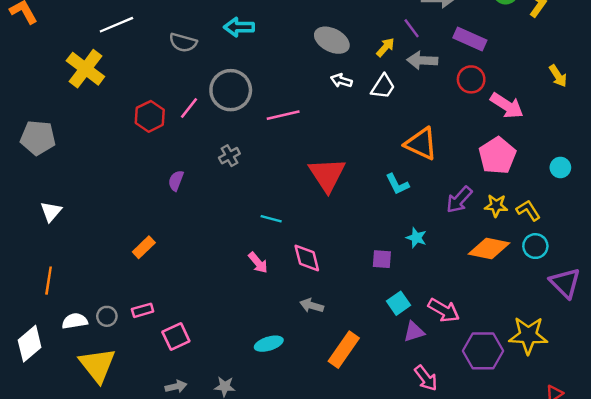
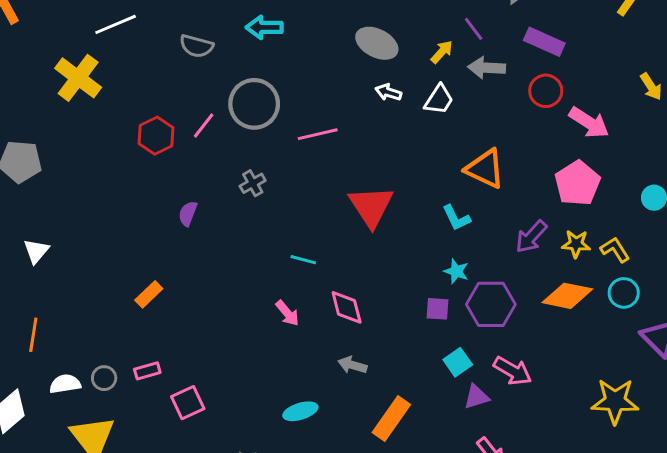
cyan star: (416, 238) -> (456, 271), moved
purple hexagon: (483, 351) -> (491, 304), moved

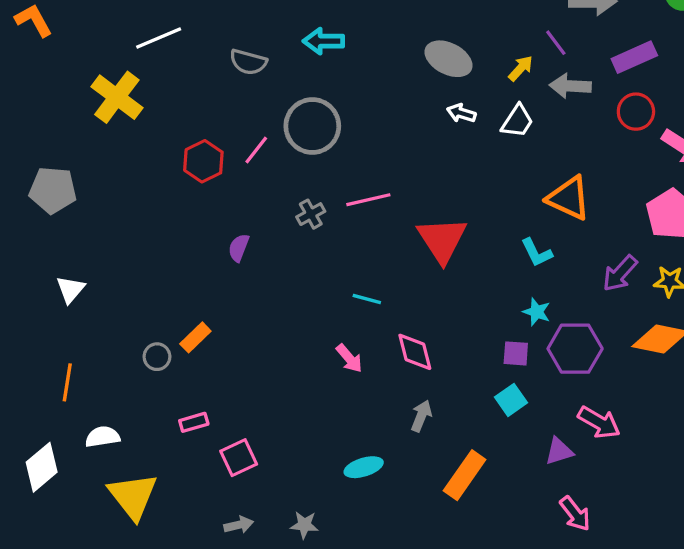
purple rectangle: (544, 42) -> (634, 57), turned -48
pink line: (318, 134) -> (368, 200), moved
cyan square: (458, 362) -> (511, 400), moved
gray arrow: (352, 365) -> (421, 416), turned 96
gray circle: (104, 378) -> (157, 357), moved

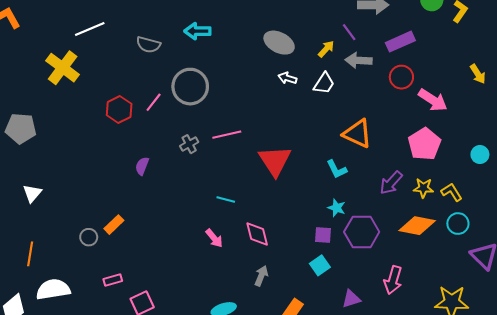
pink arrow: (599, 422) -> (393, 280), moved, turned 76
white semicircle: (103, 437) -> (53, 289), size x1.5

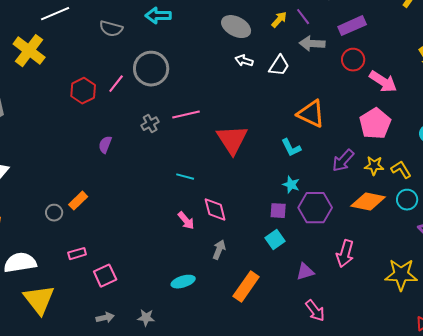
yellow arrow: (326, 49) -> (279, 20), moved
pink arrow: (214, 238) -> (186, 221), moved

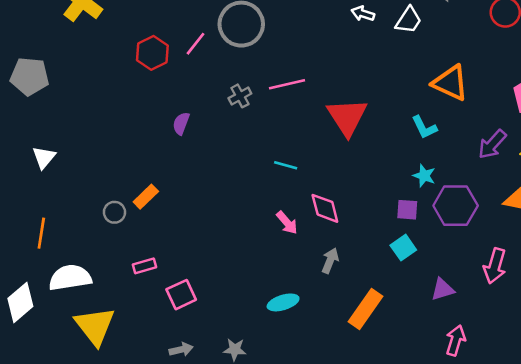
pink arrow: (315, 311) -> (456, 340), turned -125

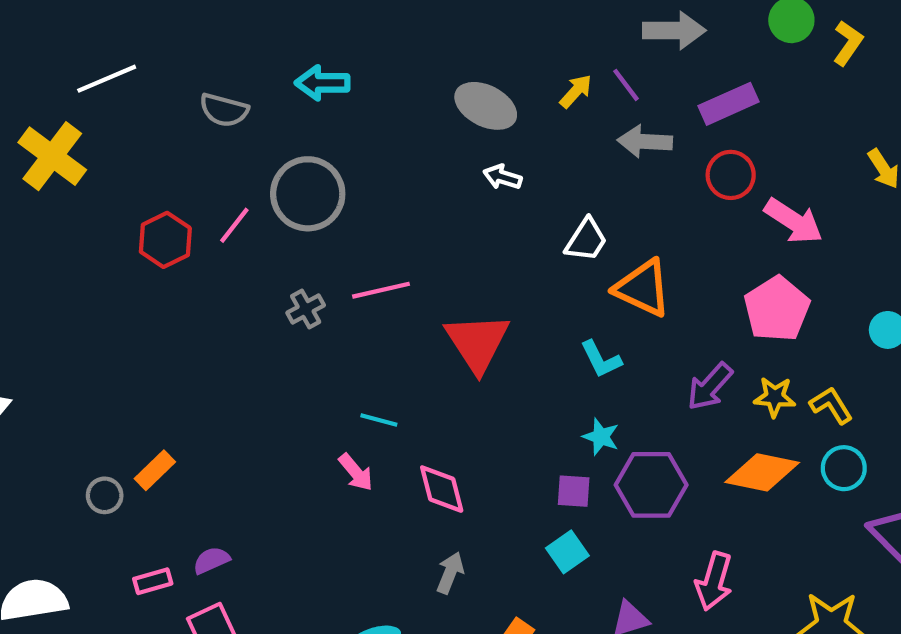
white trapezoid: (409, 20) -> (586, 240), moved
purple semicircle: (181, 123) -> (211, 560), moved, turned 45
pink arrow: (287, 223) -> (356, 472), moved

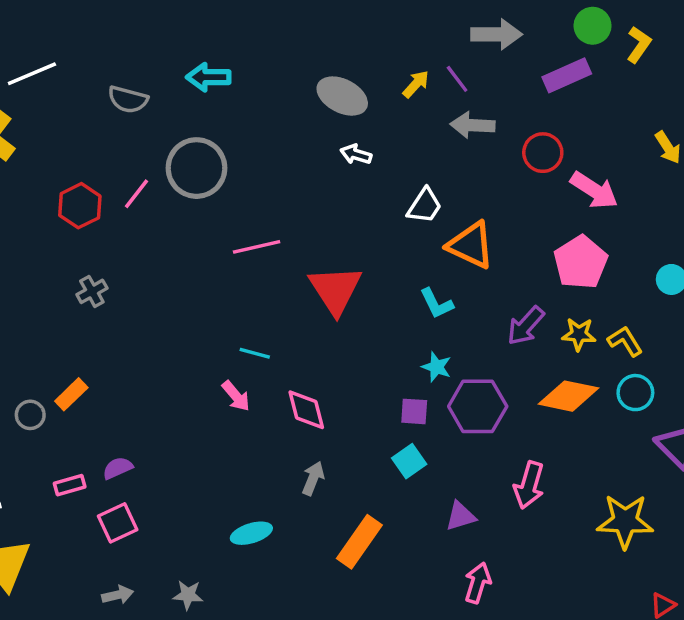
purple rectangle: (729, 104) -> (567, 75), moved
gray cross: (306, 309) -> (92, 291), moved

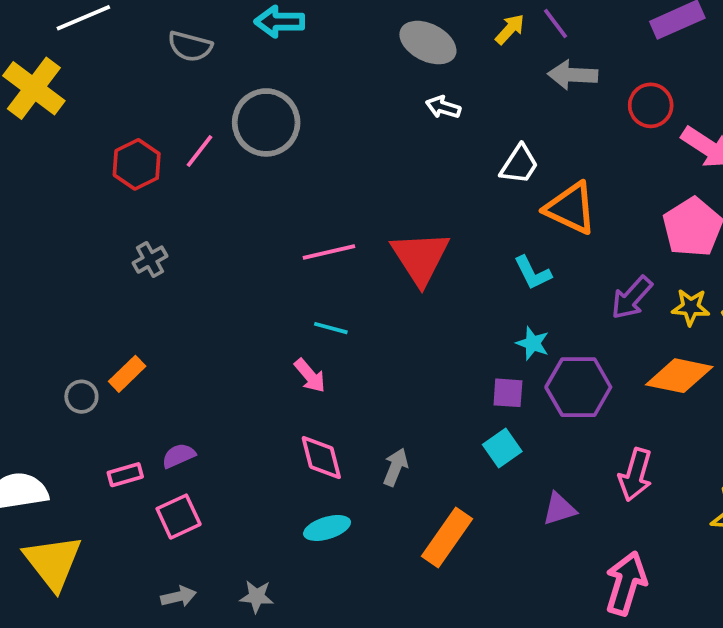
pink line: (257, 247) -> (329, 252), moved
pink diamond: (306, 410) -> (321, 458), moved
pink arrow: (478, 583) -> (626, 583), moved, size x1.4

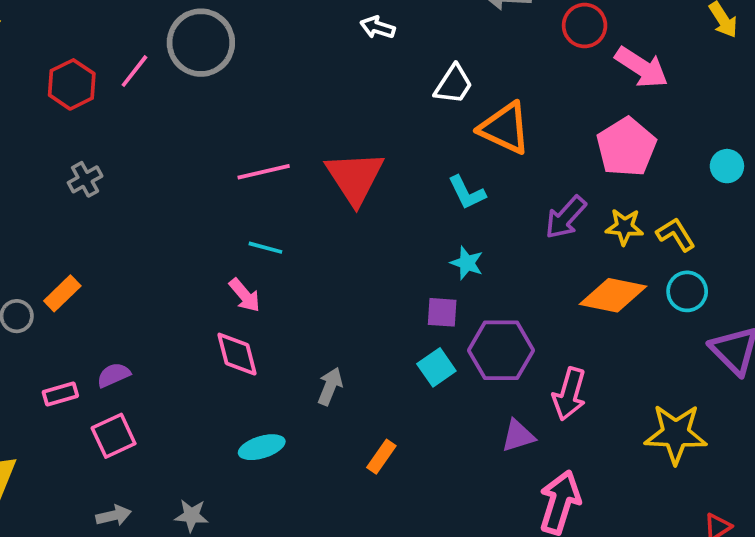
purple hexagon: (578, 387) -> (501, 350), moved
pink diamond: (321, 458) -> (237, 354), moved
purple triangle: (559, 509) -> (518, 436), moved
orange rectangle: (447, 537) -> (381, 457), size x0.6

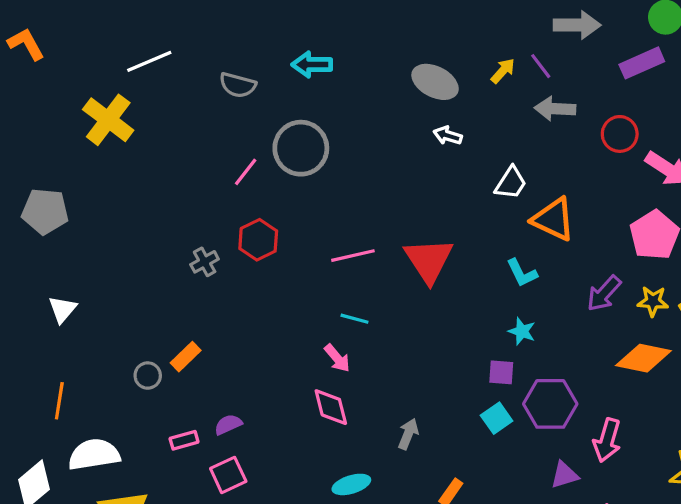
red hexagon: (72, 84) -> (258, 240), moved

